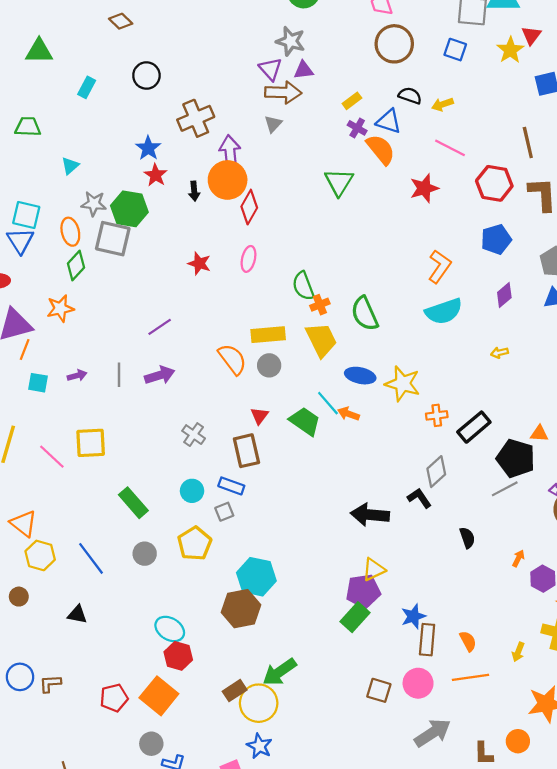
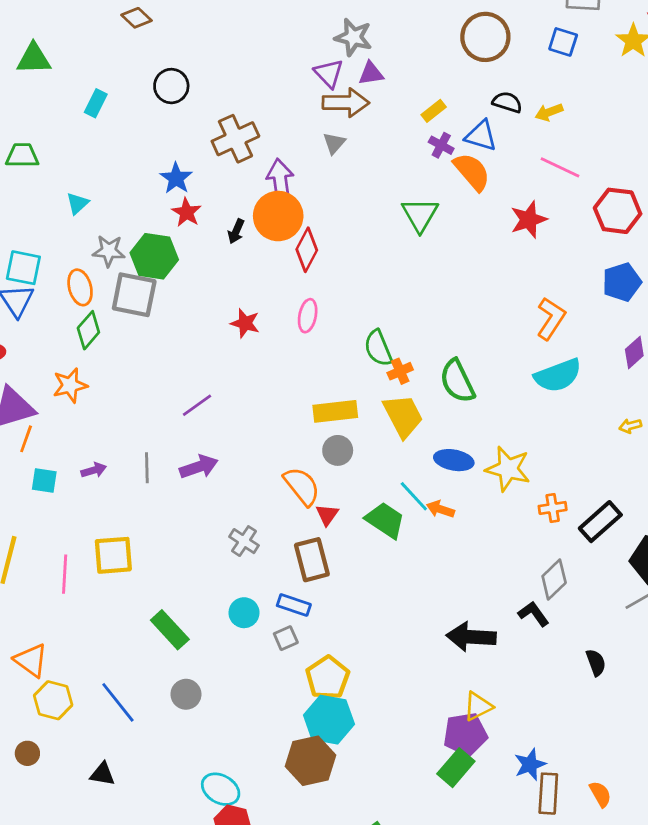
black arrow: (194, 191) -> (236, 231), turned 30
orange semicircle: (232, 359) -> (302, 486), moved
pink line: (52, 457) -> (65, 574), turned 52
yellow pentagon: (195, 544) -> (328, 678), moved

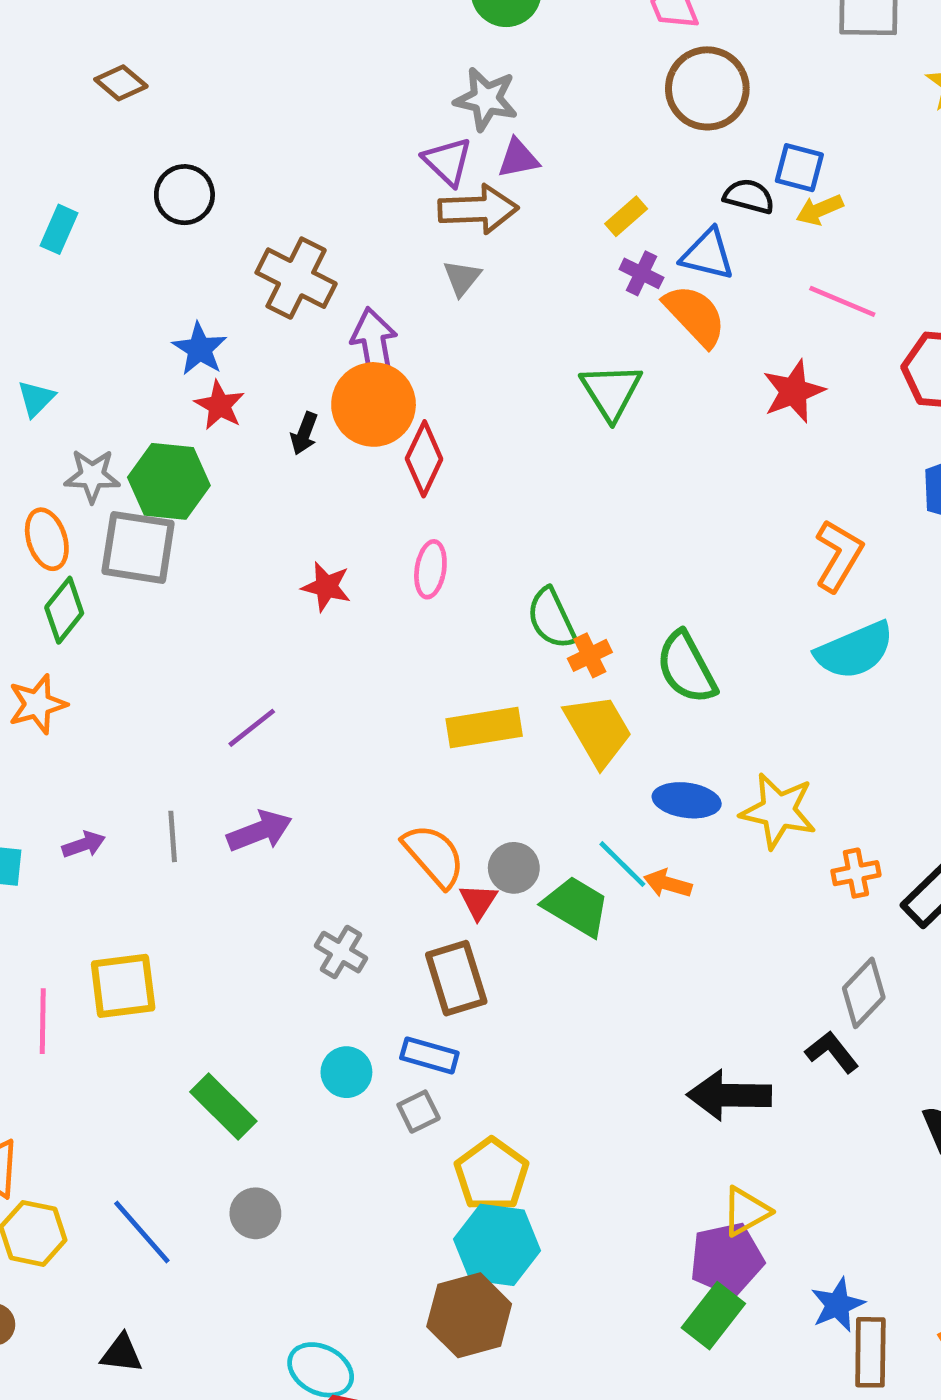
blue square: (563, 42) -> (799, 168), moved
brown cross: (235, 139) -> (296, 278), turned -36
gray circle: (338, 450) -> (514, 868), moved

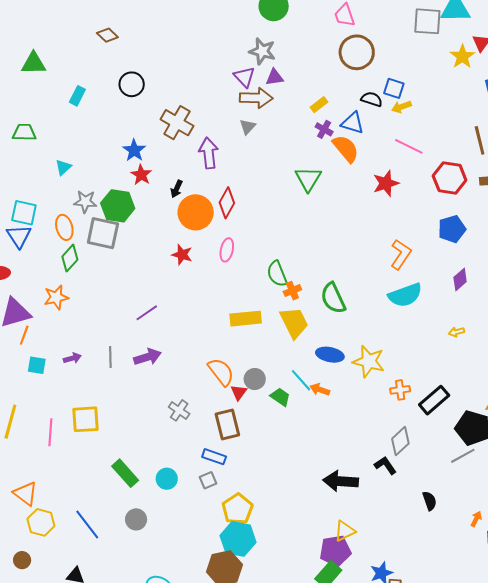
orange circle: (374, 404) -> (196, 212), moved
green trapezoid: (576, 906) -> (280, 397), size x0.7
cyan circle: (346, 1072) -> (167, 479), moved

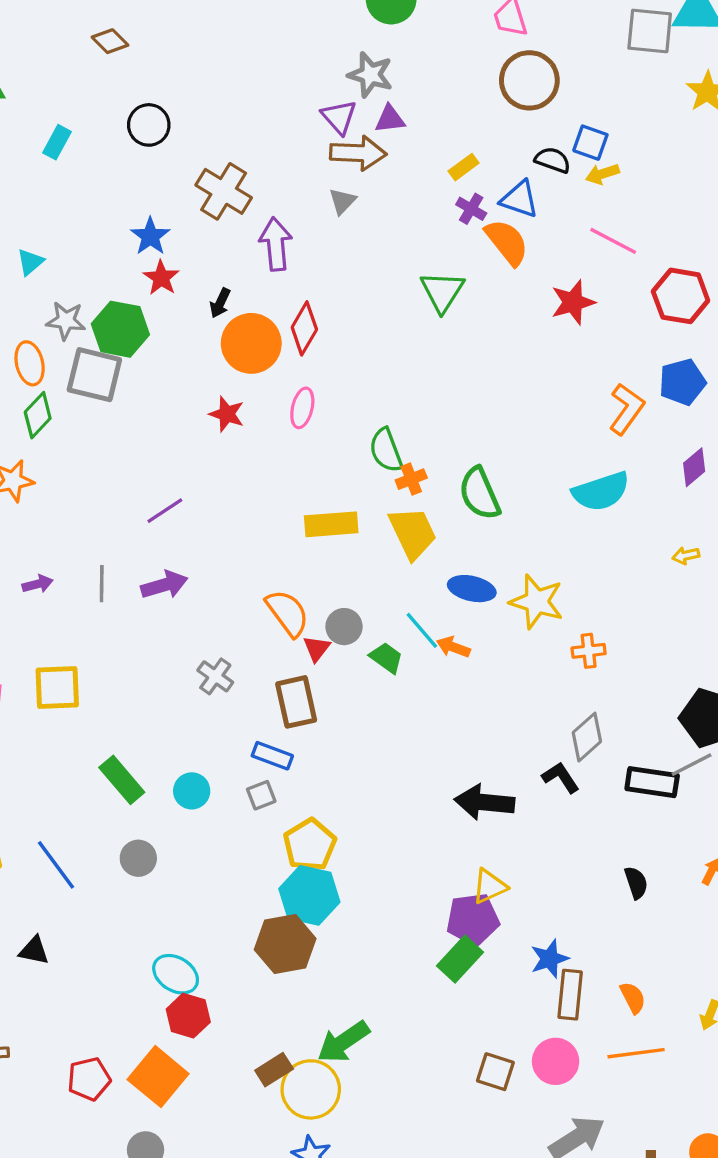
orange L-shape: (401, 254) -> (627, 409), moved
black rectangle: (434, 400) -> (652, 782), moved, turned 48
black semicircle: (430, 501) -> (636, 883), moved

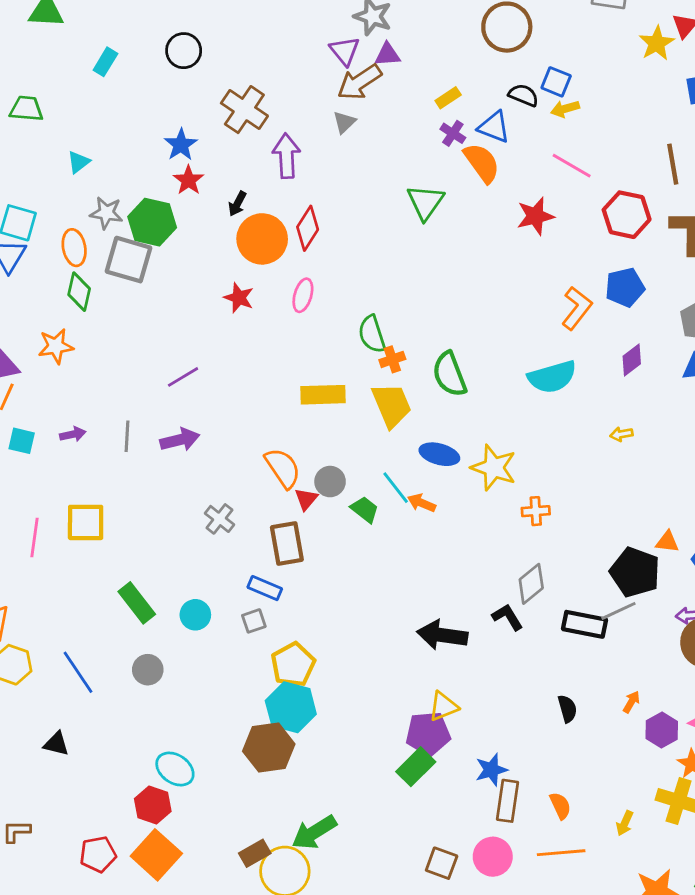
brown arrow: (358, 153) -> (359, 82), turned 141
green diamond: (38, 415) -> (79, 292), turned -33
red hexagon: (188, 1016) -> (153, 805), moved

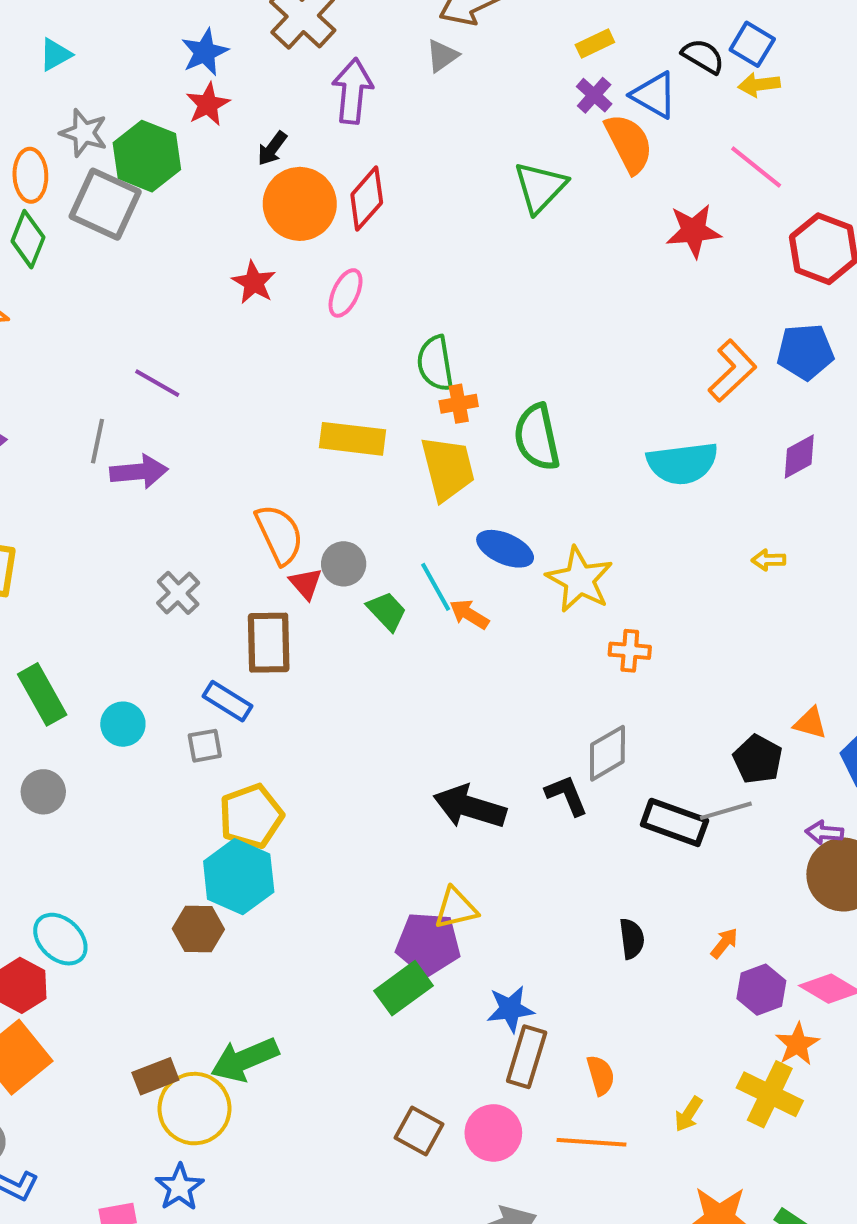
purple line: (183, 377) -> (157, 383), turned 52
gray line: (127, 436) -> (98, 441), moved
red triangle: (306, 499) -> (306, 584), turned -30
black pentagon: (635, 572) -> (758, 759), size x0.7
brown hexagon: (269, 748) -> (198, 929), size x0.7

